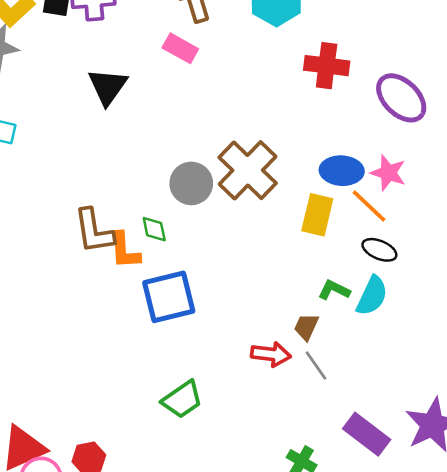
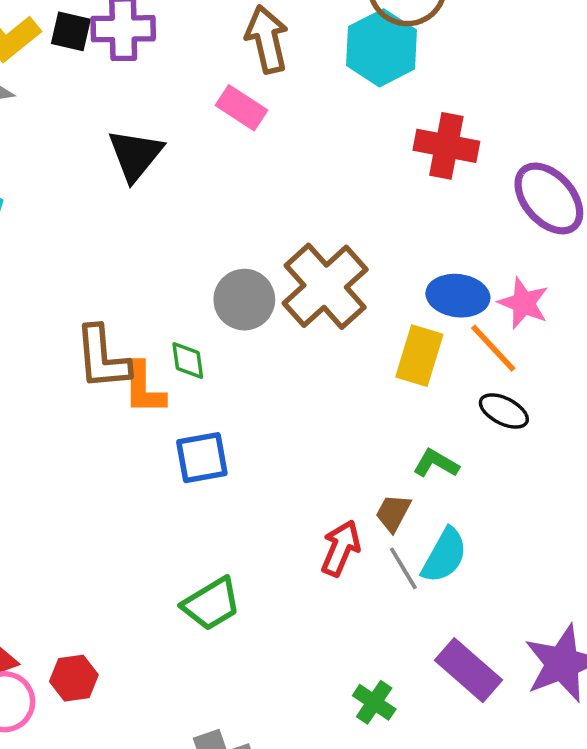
cyan semicircle: (372, 296) -> (444, 555), moved
blue square: (169, 297) -> (202, 458), size x0.7
red arrow: (271, 354) -> (341, 548), turned -78

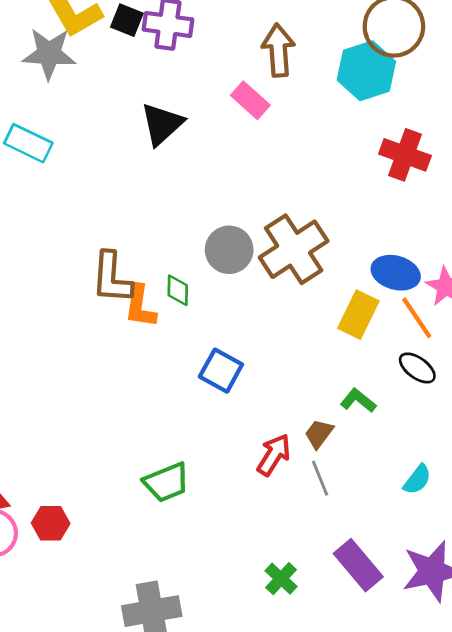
blue square: (202, 458) -> (221, 371), moved, turned 30
cyan semicircle: (444, 555) -> (417, 480), moved, size x0.7

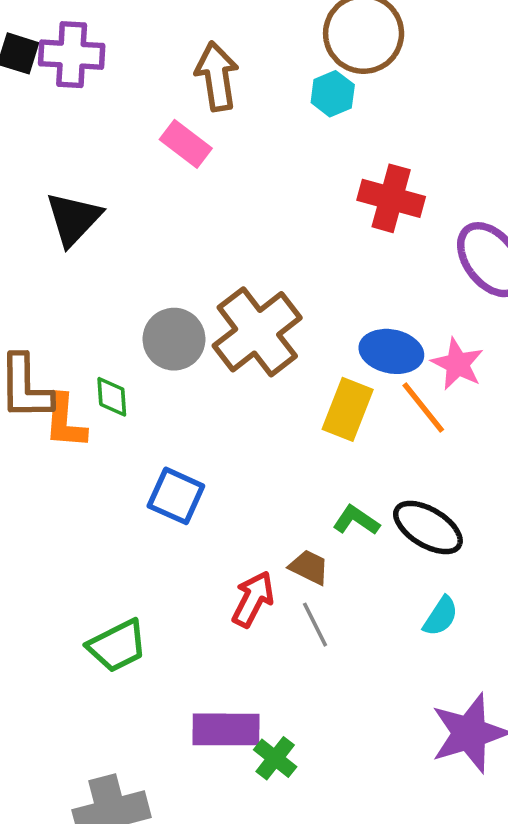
cyan hexagon: (366, 71) -> (333, 94), size x0.6
black triangle: (162, 124) -> (73, 219), moved
black ellipse: (417, 368) -> (428, 527), moved, size x1.4
brown trapezoid: (319, 434) -> (309, 567), turned 84
purple rectangle: (358, 565) -> (226, 729), moved, turned -45

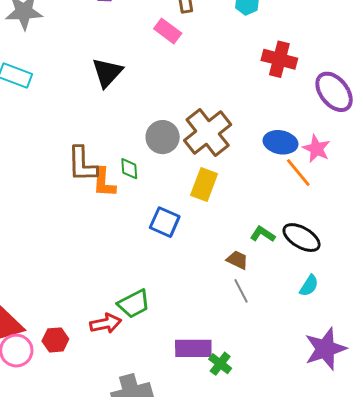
yellow rectangle: (348, 409) -> (204, 184), moved
red arrow: (253, 599) -> (106, 323), moved, turned 52

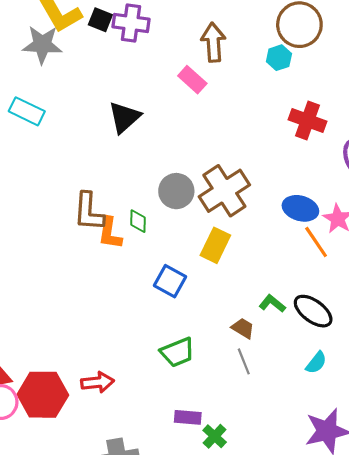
green trapezoid: (134, 304) -> (177, 352), moved
red hexagon: (55, 340) -> (43, 395), size x1.8
purple rectangle: (193, 348) -> (188, 417), size x0.7

